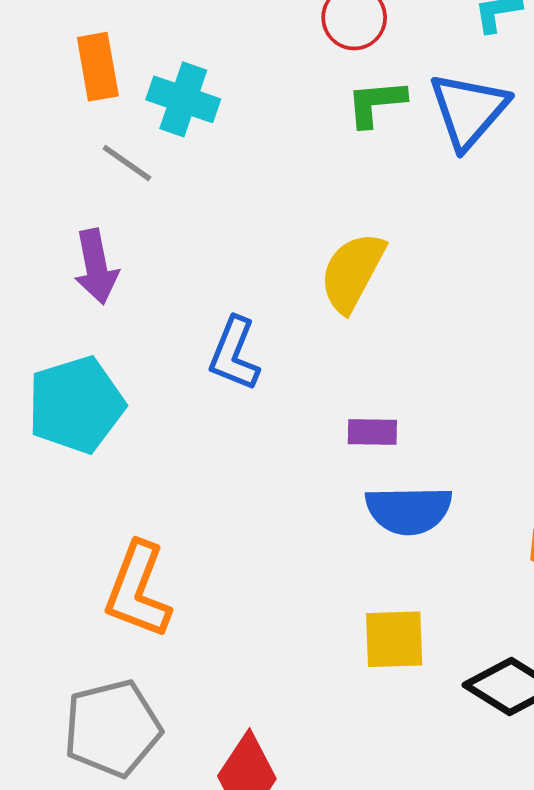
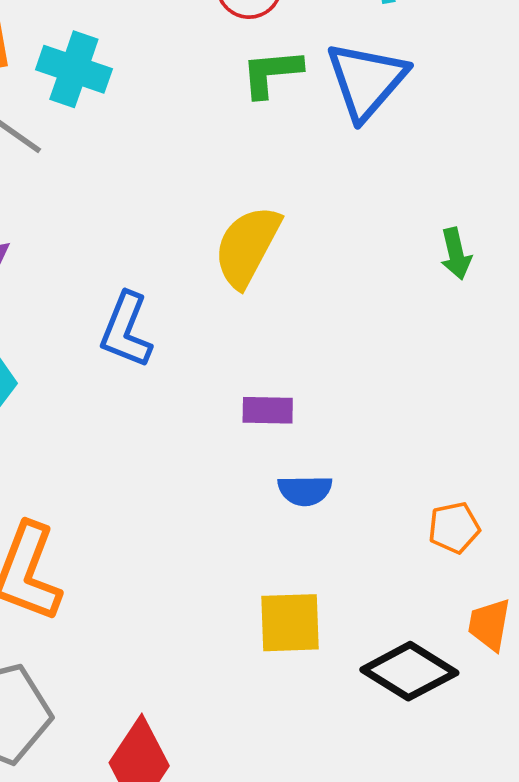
blue semicircle: (409, 510) -> (305, 490), size x0.6

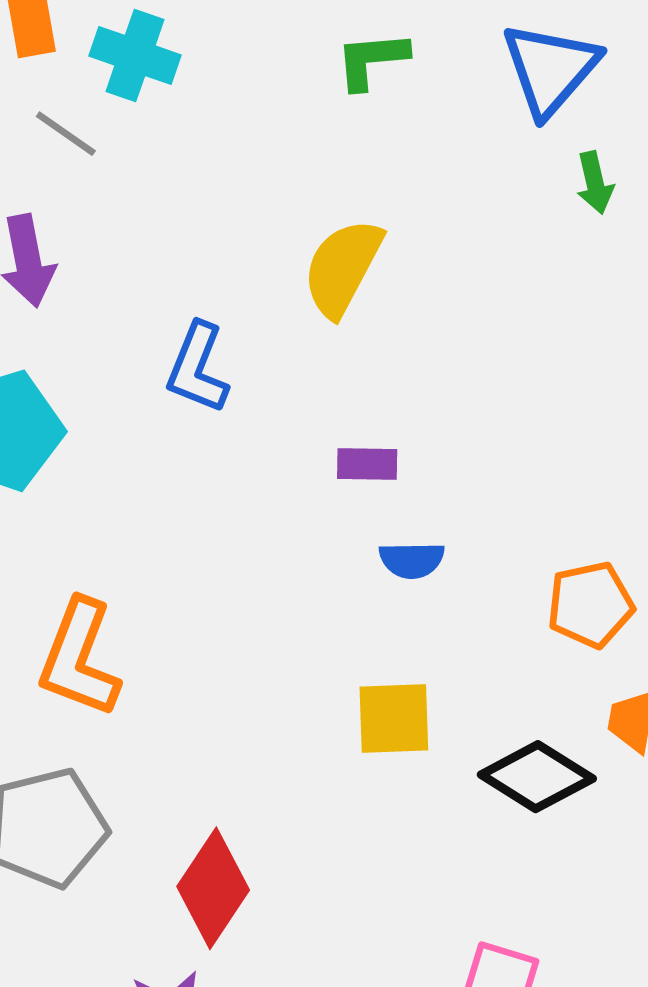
blue triangle: (366, 80) -> (550, 69), moved
green arrow: (456, 254) -> (595, 183), moved
orange pentagon: (454, 528) -> (590, 605), size x1.4

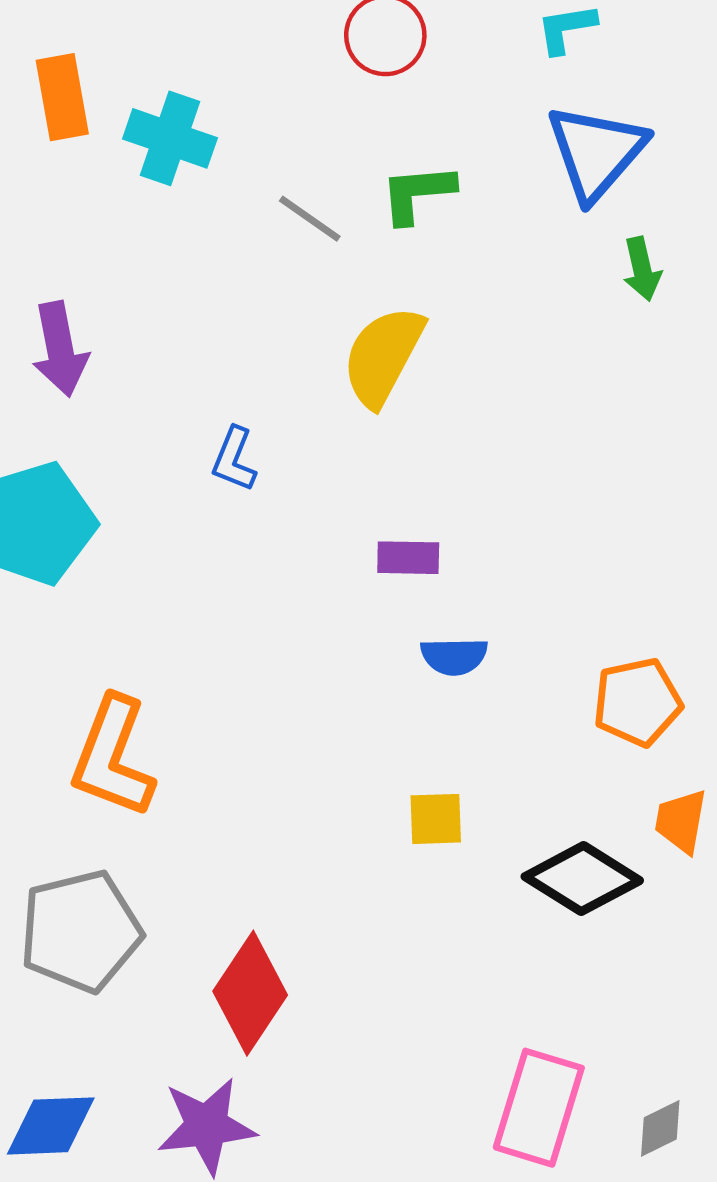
green L-shape: (372, 60) -> (417, 193), moved
gray line: (66, 134) -> (310, 219), moved
blue L-shape: (198, 368) -> (234, 459), size x0.7
yellow square: (394, 719) -> (436, 819), size x0.7

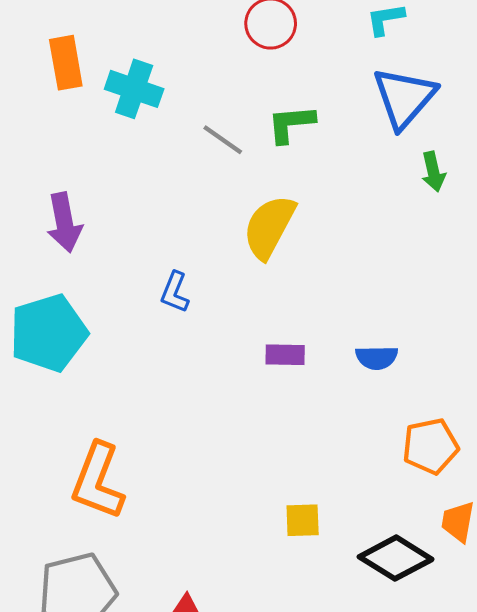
blue semicircle: (454, 656) -> (377, 358), moved

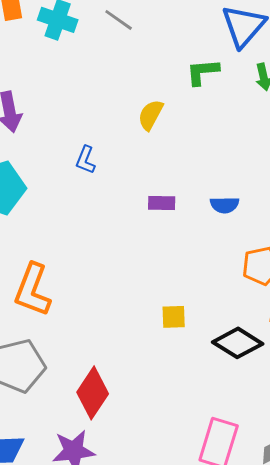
green L-shape: (291, 124) -> (203, 72), moved
gray line: (223, 140) -> (119, 20), moved
yellow semicircle: (269, 227) -> (151, 115), size x0.7

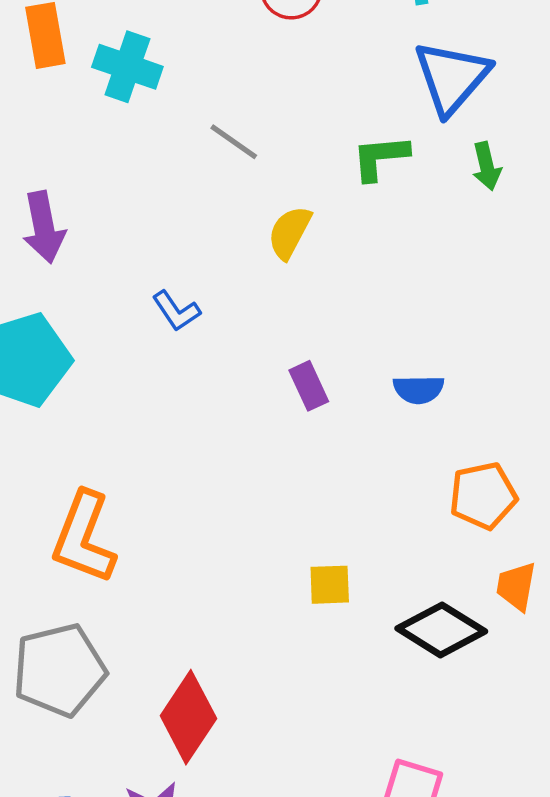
gray line: (119, 20) -> (234, 142), moved
blue L-shape: (86, 160) -> (176, 311), turned -56
purple rectangle: (162, 203) -> (309, 386), turned 64

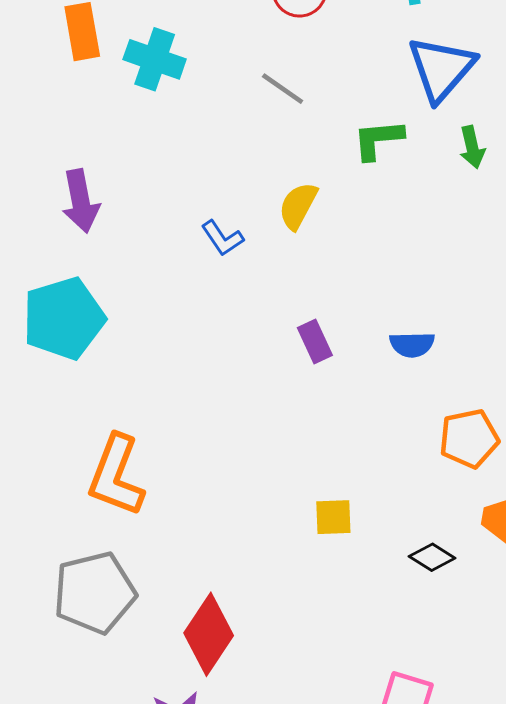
gray line: (234, 142) -> (283, 89), moved
blue L-shape: (176, 311) -> (222, 238), moved
black diamond: (441, 630) -> (432, 557), size x0.6

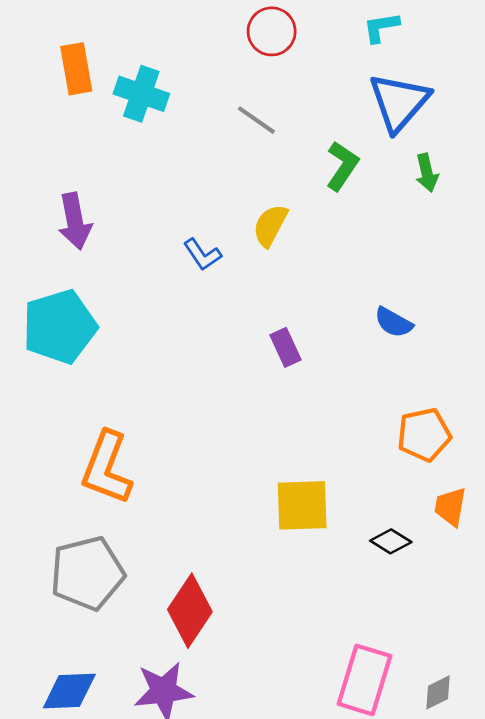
green L-shape: (378, 139) -> (342, 166), turned 129
blue semicircle: (412, 344) -> (394, 322), moved, turned 30
yellow square: (333, 517) -> (302, 505), size x1.6

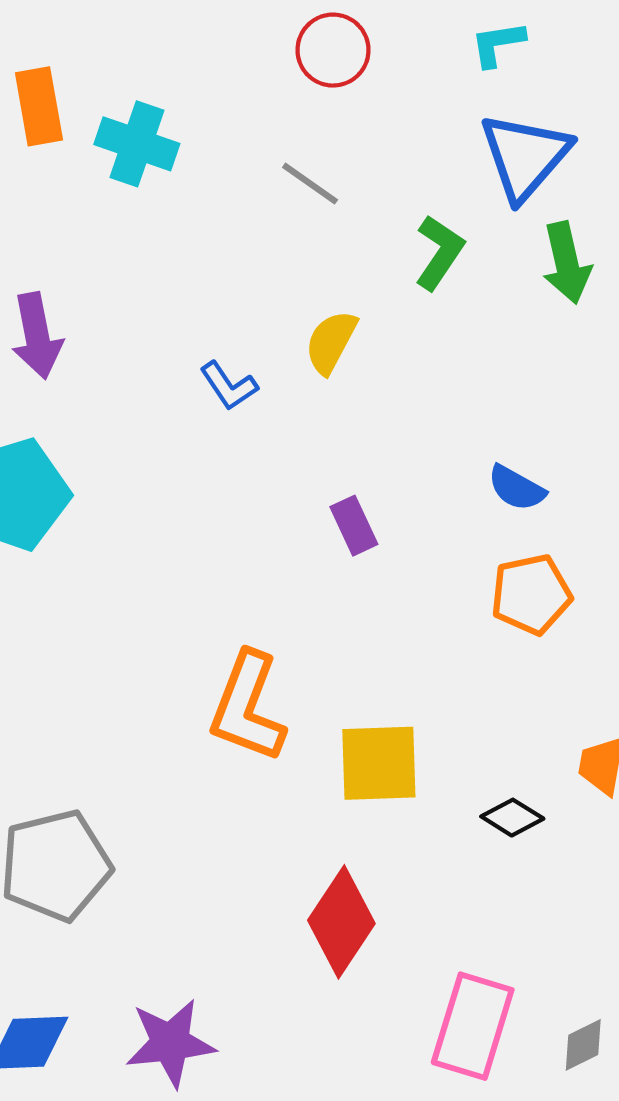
green arrow: (427, 173) -> (567, 263), size x1.4
orange pentagon: (424, 435) -> (531, 594), moved
orange L-shape: (107, 468) -> (247, 707), moved
red diamond: (190, 611) -> (341, 922), moved

